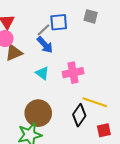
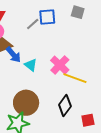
blue arrow: (45, 45) -> (13, 55), moved
pink cross: (73, 73) -> (60, 65), turned -36
yellow line: (95, 102) -> (75, 78), moved

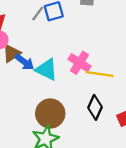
gray line: (33, 24) -> (38, 13), moved
cyan triangle: (31, 65) -> (47, 70), size x1.5

